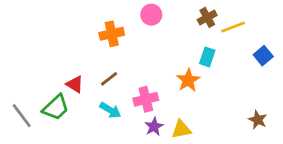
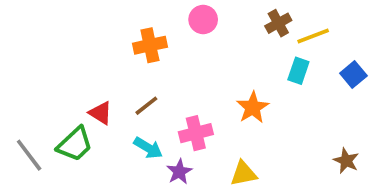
cyan rectangle: (207, 57) -> (298, 71), moved
purple star: (154, 127) -> (179, 172), moved

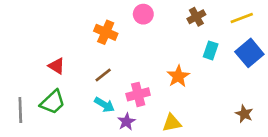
yellow line: (313, 36) -> (242, 18), moved
orange cross: (150, 45) -> (106, 32), turned 35
blue square: (353, 75) -> (249, 53), size x1.5
red triangle: (100, 113) -> (57, 66), moved
gray line: (29, 155) -> (20, 110), turned 35

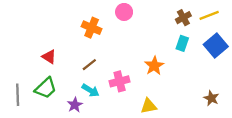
brown cross: (196, 17) -> (183, 18), moved
purple star: (126, 122) -> (75, 105), moved

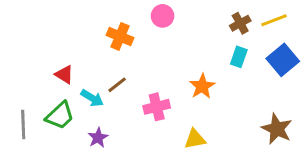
cyan arrow: (90, 90) -> (92, 98), moved
brown star: (211, 98) -> (277, 129), size x1.5

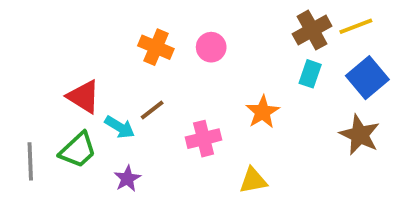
pink circle: (163, 16) -> (211, 47), moved
brown cross: (240, 23) -> (312, 30), size x1.4
red triangle: (64, 75) -> (84, 97), size x1.4
brown star: (277, 129) -> (360, 135), moved

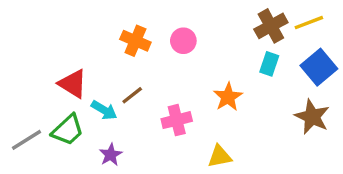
gray line: (30, 161) -> (26, 140), turned 60

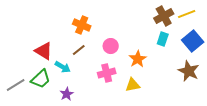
pink circle: (183, 41) -> (111, 46), moved
brown line: (132, 95) -> (79, 50), moved
yellow triangle: (220, 156) -> (133, 85), moved

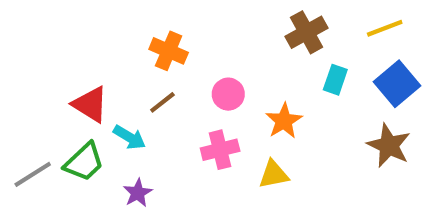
brown cross: (164, 16) -> (306, 32), moved

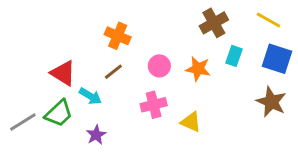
yellow line: (385, 28) -> (268, 20), turned 50
blue square: (397, 84) -> (277, 59), turned -32
orange star: (284, 121) -> (198, 69), moved, turned -30
yellow triangle: (274, 174) -> (191, 122), turned 35

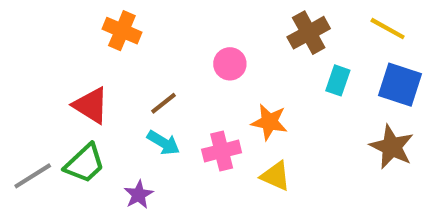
orange cross: (118, 36) -> (122, 31), moved
pink circle: (159, 66) -> (230, 64), moved
orange star: (198, 69) -> (269, 122), moved
cyan arrow: (90, 96) -> (163, 143), moved

